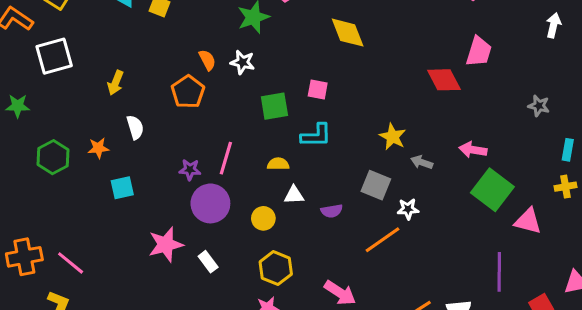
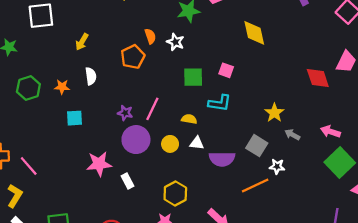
purple semicircle: (332, 211) -> (222, 159), size x1.6
yellow circle: (263, 218) -> (170, 144), moved

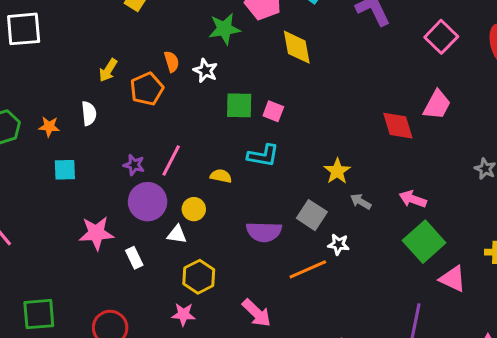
yellow diamond: (254, 33) -> (297, 47), moved
yellow arrow: (82, 42) -> (108, 70), moved
green square: (193, 77) -> (239, 105), moved
white triangle: (197, 143) -> (177, 234), moved

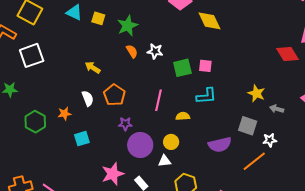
green star: (225, 29) -> (128, 26), moved
yellow arrow: (108, 70) -> (93, 68), turned 105
orange pentagon: (147, 89) -> (114, 95), moved
pink line: (171, 161) -> (159, 100), moved

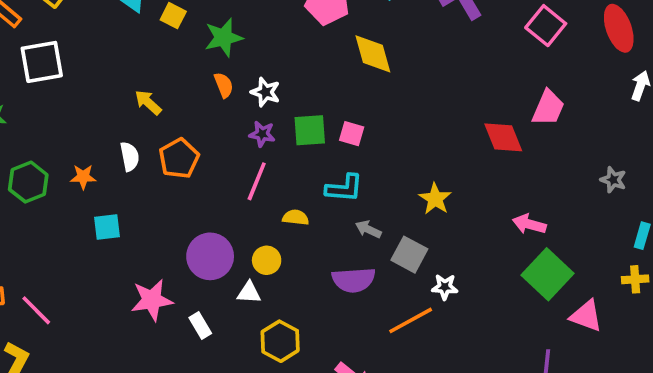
gray arrow: (277, 109) -> (368, 229), moved
purple star: (125, 124) -> (262, 134), moved

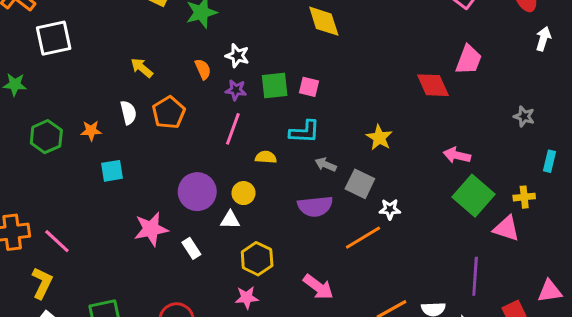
orange semicircle: (224, 85) -> (203, 69), moved
yellow cross: (635, 279) -> (524, 197), moved

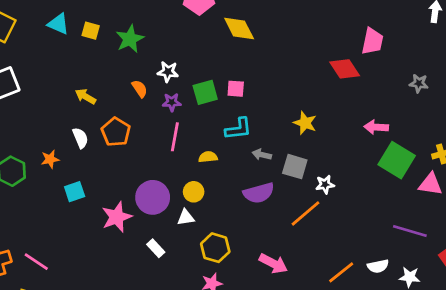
gray star: (524, 116) -> (419, 83), moved
pink star: (151, 229) -> (117, 217), moved
purple line: (475, 276) -> (410, 231), turned -68

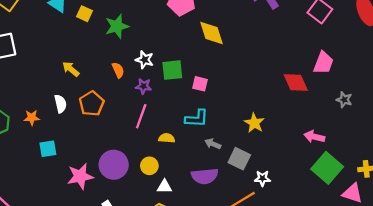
gray star: (419, 83) -> (344, 100), moved
green square: (205, 92) -> (172, 70), moved
white triangle: (186, 217) -> (164, 187), moved

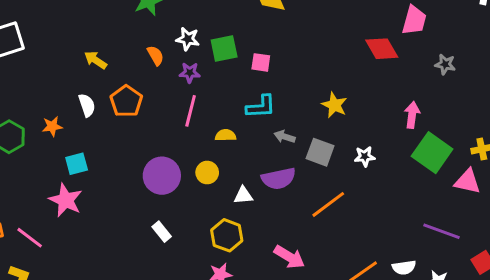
pink arrow: (314, 137) -> (412, 115), turned 90
pink star: (80, 176) -> (66, 200), moved, turned -30
white star: (262, 178) -> (365, 157), moved
white triangle: (164, 187) -> (243, 195), moved

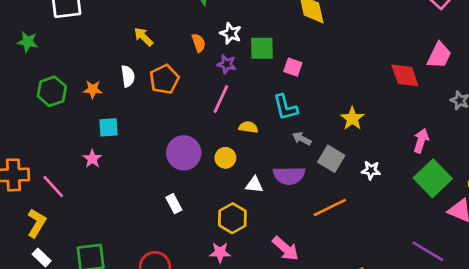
cyan L-shape: (261, 107) -> (285, 107), turned 68
pink star: (66, 200) -> (92, 159), size x0.6

